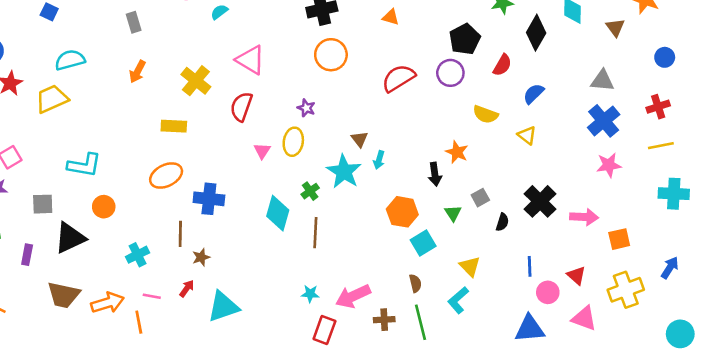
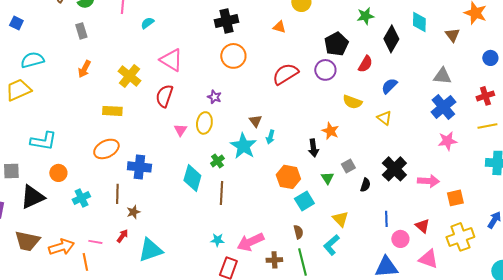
cyan cross: (137, 255) -> (81, 198), moved

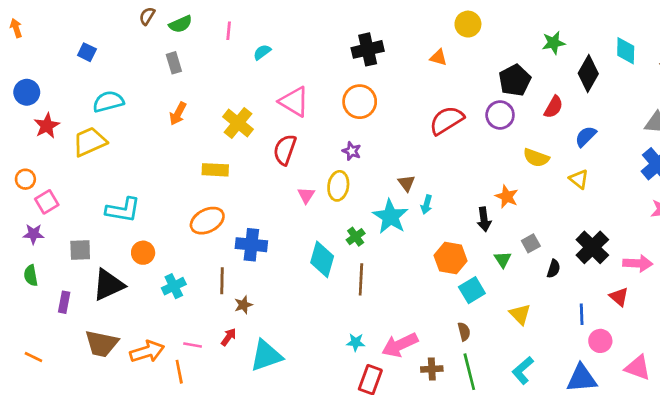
orange circle: (233, 56) -> (360, 102), moved
red triangle: (422, 226) -> (619, 297), moved
cyan L-shape: (331, 245) -> (523, 370), moved

